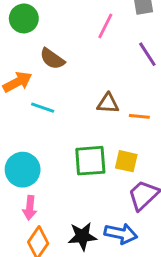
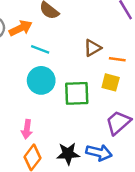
brown triangle: (108, 103) -> (93, 48), turned -36
yellow square: (126, 161) -> (111, 82), moved
cyan circle: (23, 170) -> (41, 80), moved

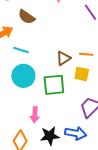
brown triangle: (93, 48) -> (63, 58), moved
pink arrow: (27, 129) -> (35, 115), moved

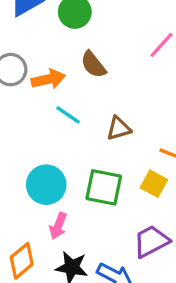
brown triangle: (63, 58) -> (119, 128), moved
cyan circle: (23, 76) -> (46, 185), moved

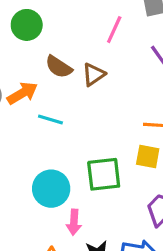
brown triangle: (119, 128) -> (94, 74), moved

